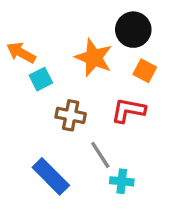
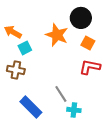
red L-shape: (128, 110) -> (90, 67), moved
brown cross: (71, 115) -> (16, 70), moved

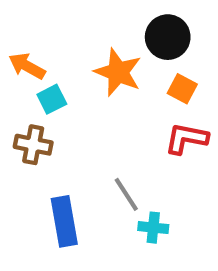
blue rectangle: (31, 107) -> (64, 221), turned 35

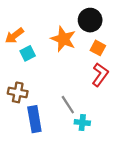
orange arrow: (27, 66) -> (14, 36), turned -66
red L-shape: (186, 139) -> (100, 75), turned 115
brown cross: (33, 145) -> (18, 92), moved

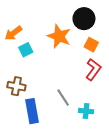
cyan cross: (82, 123) -> (86, 111), moved

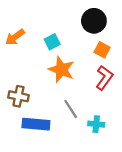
orange star: (59, 36) -> (61, 70), moved
cyan square: (26, 50) -> (52, 42), moved
blue rectangle: (32, 111) -> (36, 124), turned -75

